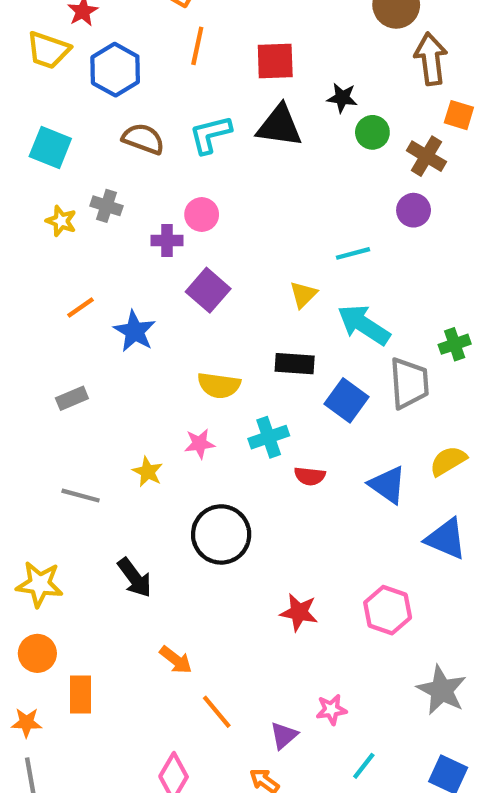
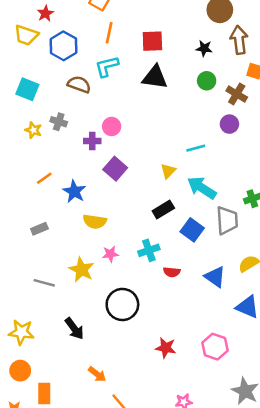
black star: (342, 98) -> (204, 48), moved
cyan L-shape: (210, 135) -> (107, 66), moved
black rectangle: (295, 364) -> (163, 209), turned -35
yellow semicircle: (219, 385) -> (95, 221), moved
yellow star: (148, 472) -> (82, 270), size x1.5

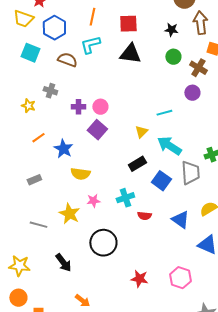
cyan square: (27, 89) -> (30, 53), moved
pink circle: (112, 126) -> (100, 107), moved
yellow star: (33, 130) -> (28, 106), moved

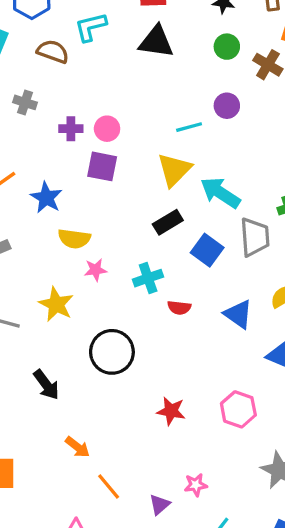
purple circle: (192, 93) -> (227, 106), moved
cyan line: (164, 113) -> (189, 127), moved
purple square: (97, 130) -> (102, 166), turned -30
yellow triangle: (141, 132) -> (174, 170), size x1.6
pink star: (93, 201) -> (96, 270), moved

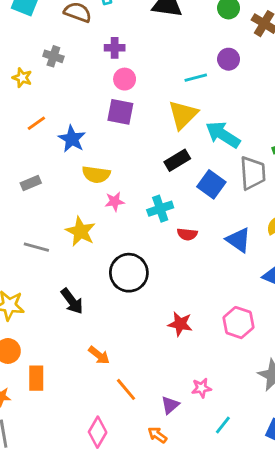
purple cross: (71, 129) -> (115, 48), moved

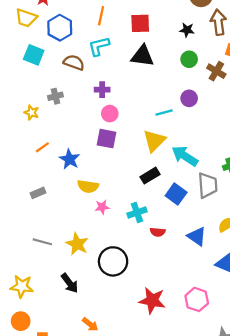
gray cross: (53, 56) -> (55, 96), turned -32
yellow star: (80, 231) -> (77, 244), moved
red star: (180, 324) -> (152, 301), size x1.4

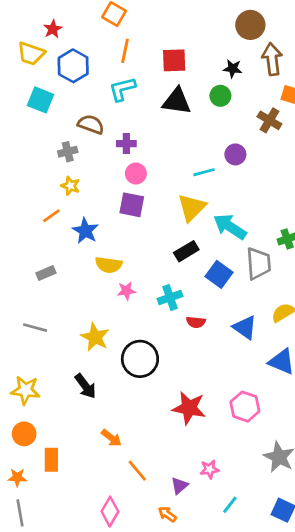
green circle: (189, 59) -> (220, 96), moved
brown semicircle: (74, 62) -> (91, 124), moved
yellow star: (32, 112) -> (70, 186), moved
gray line: (42, 242) -> (35, 328), moved

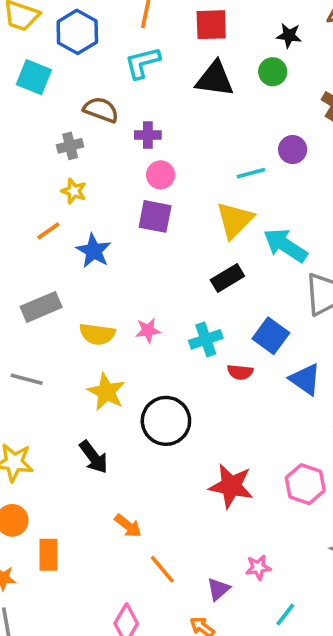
yellow semicircle: (109, 265) -> (97, 334), moved
gray rectangle: (46, 273) -> (41, 307), size x1.5
blue square: (219, 274) -> (271, 336), moved

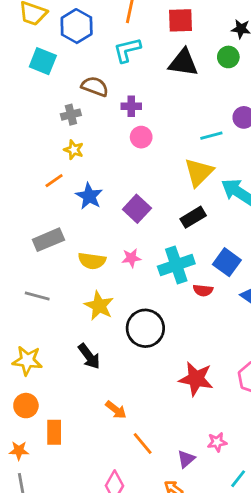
purple square: (155, 216) -> (137, 209), moved, turned 32
cyan cross: (206, 339) -> (176, 265), size x1.4

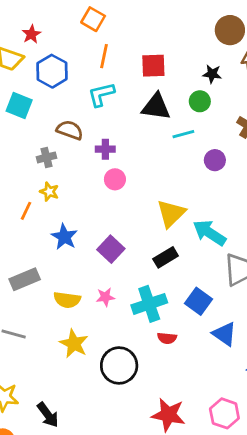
cyan line: (211, 136) -> (183, 134), moved
orange line: (54, 181) -> (26, 211), moved, turned -30
red semicircle: (203, 290) -> (167, 338), moved
black arrow: (89, 356) -> (48, 415), moved

